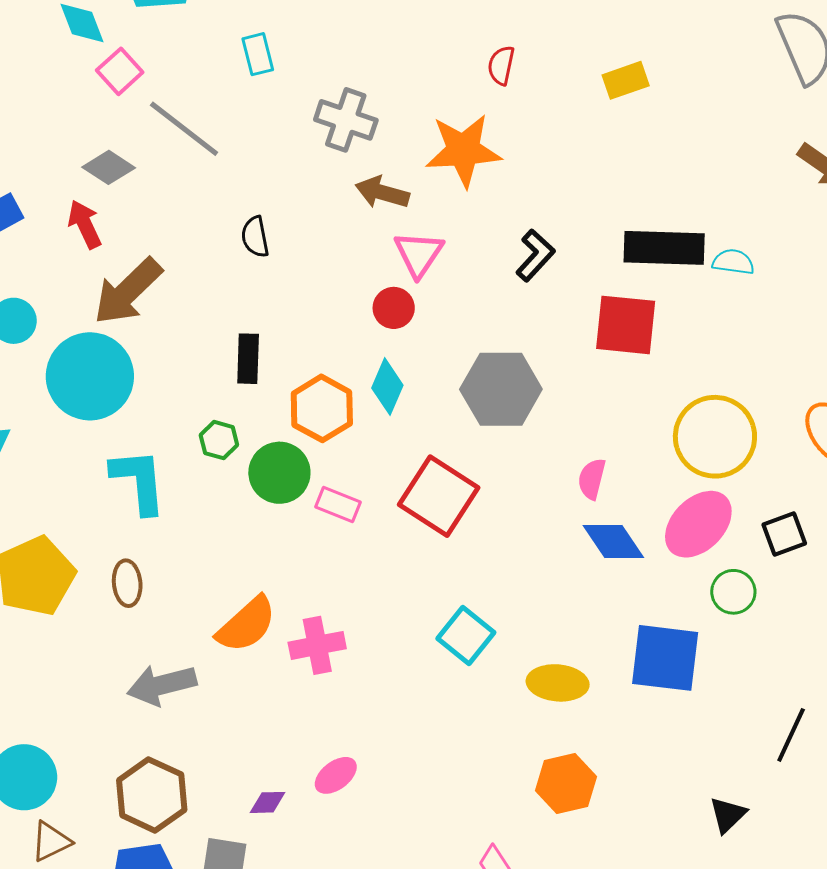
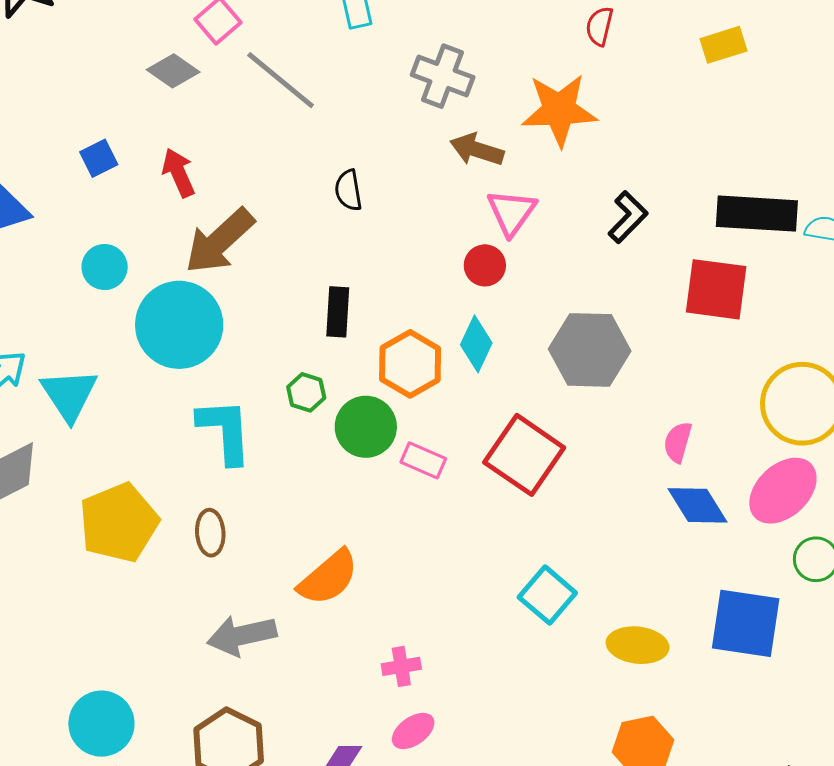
gray diamond: (109, 167) -> (173, 71), moved
pink cross: (317, 645) -> (401, 666), moved, size x0.7

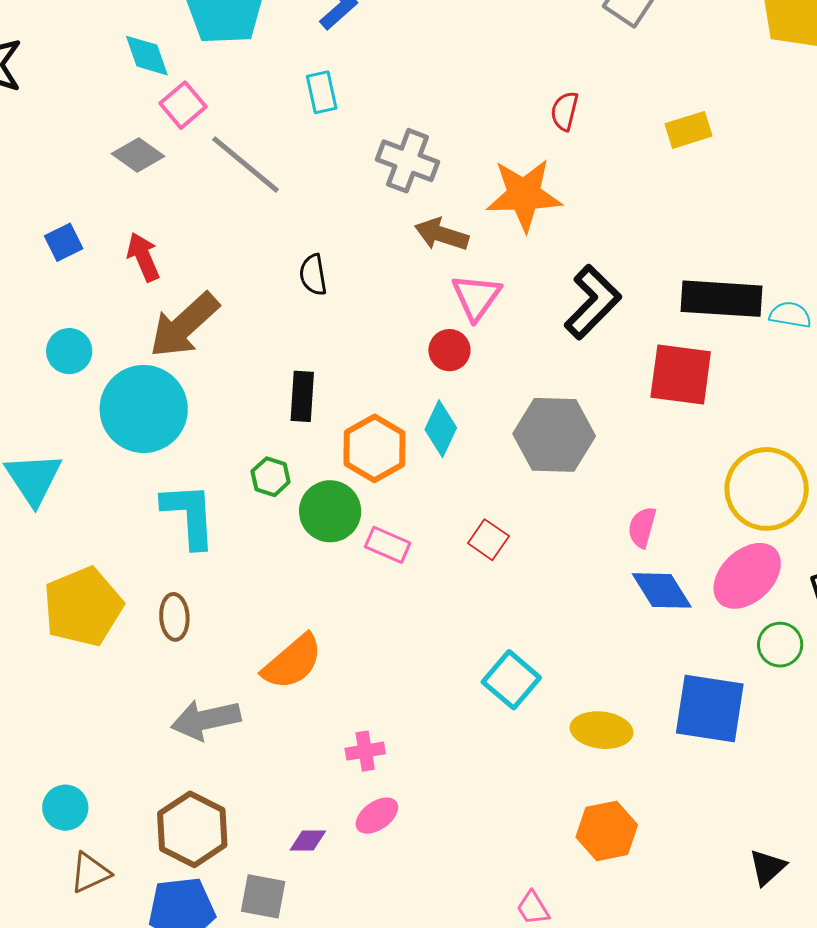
black L-shape: (628, 217) -> (593, 302), size x1.4
red square: (524, 455) -> (488, 540), size x0.5
cyan circle: (101, 724) -> (65, 808), size x0.7

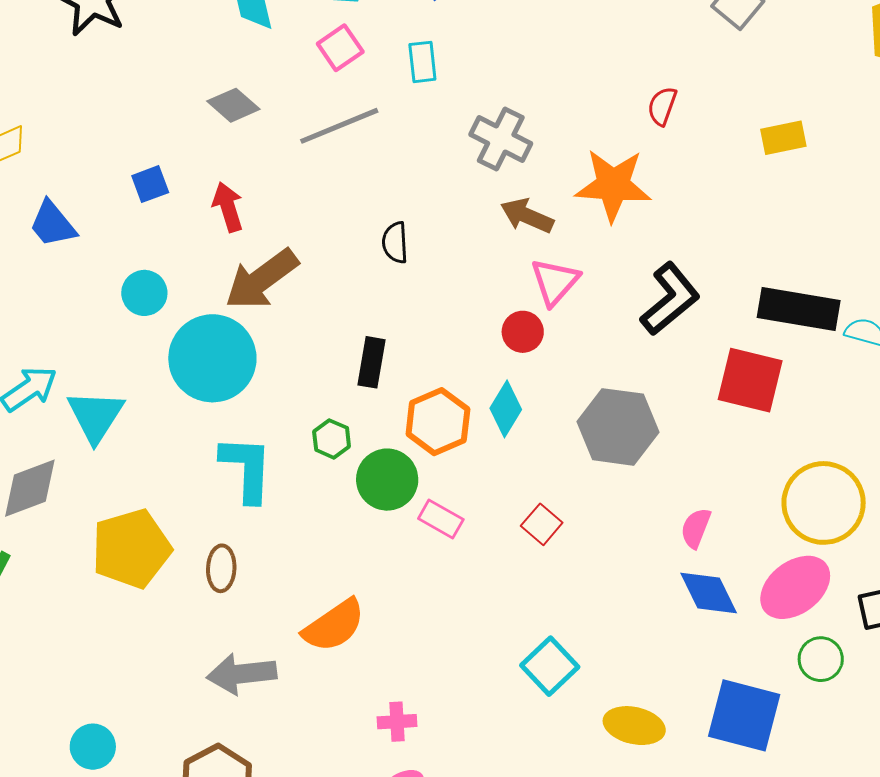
pink square: (183, 105) -> (340, 48), moved
gray line: (246, 165) -> (339, 126), turned -68

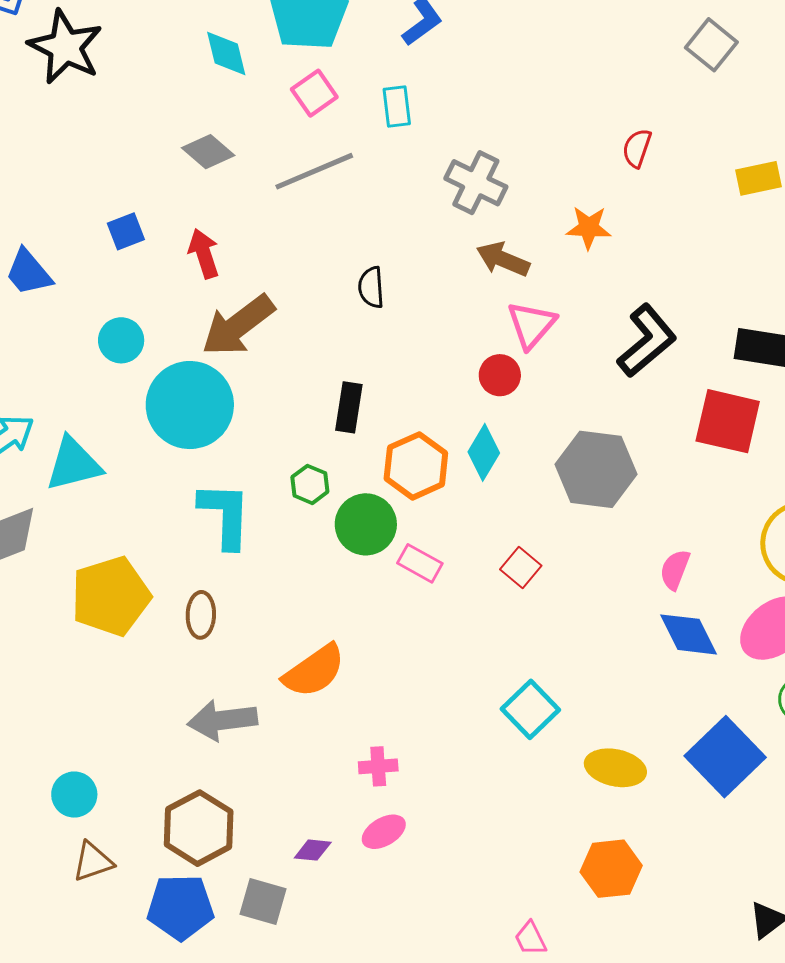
orange star: (613, 185) -> (589, 228), size x0.6
cyan triangle: (96, 416) -> (74, 464), turned 44
blue square: (744, 715) -> (725, 757), turned 32

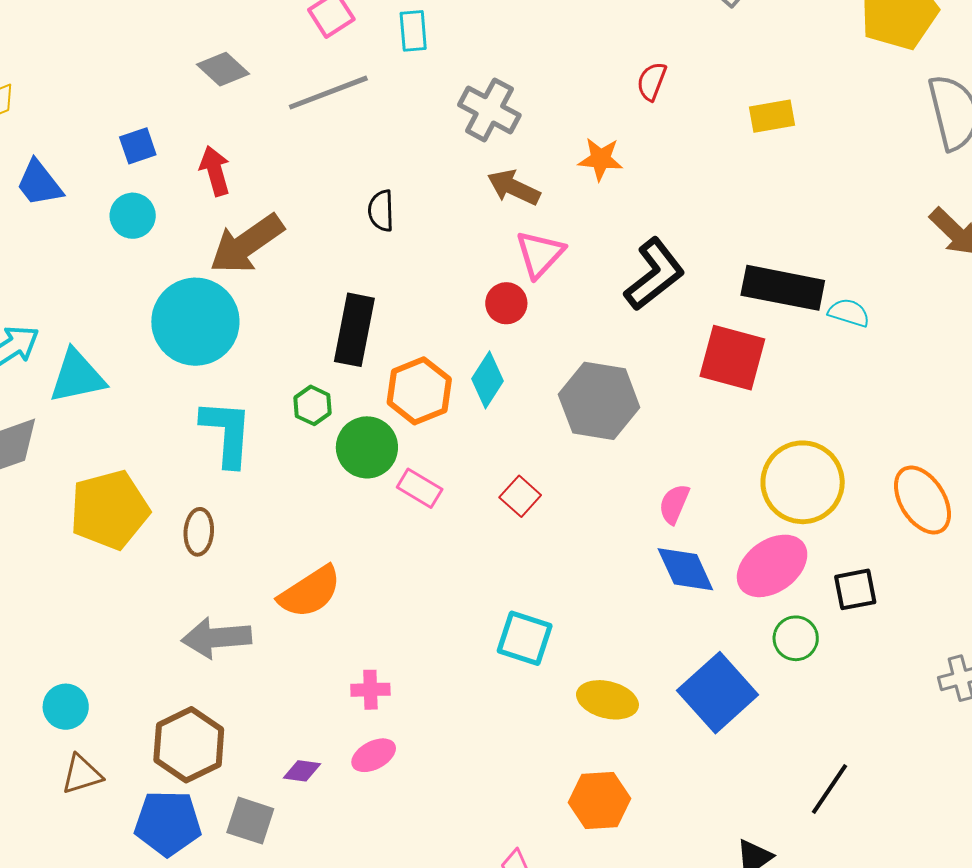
cyan circle: (121, 340) -> (133, 216), moved
black rectangle: (349, 407) -> (354, 330), size x1.4
cyan square: (530, 709) -> (525, 638), turned -30

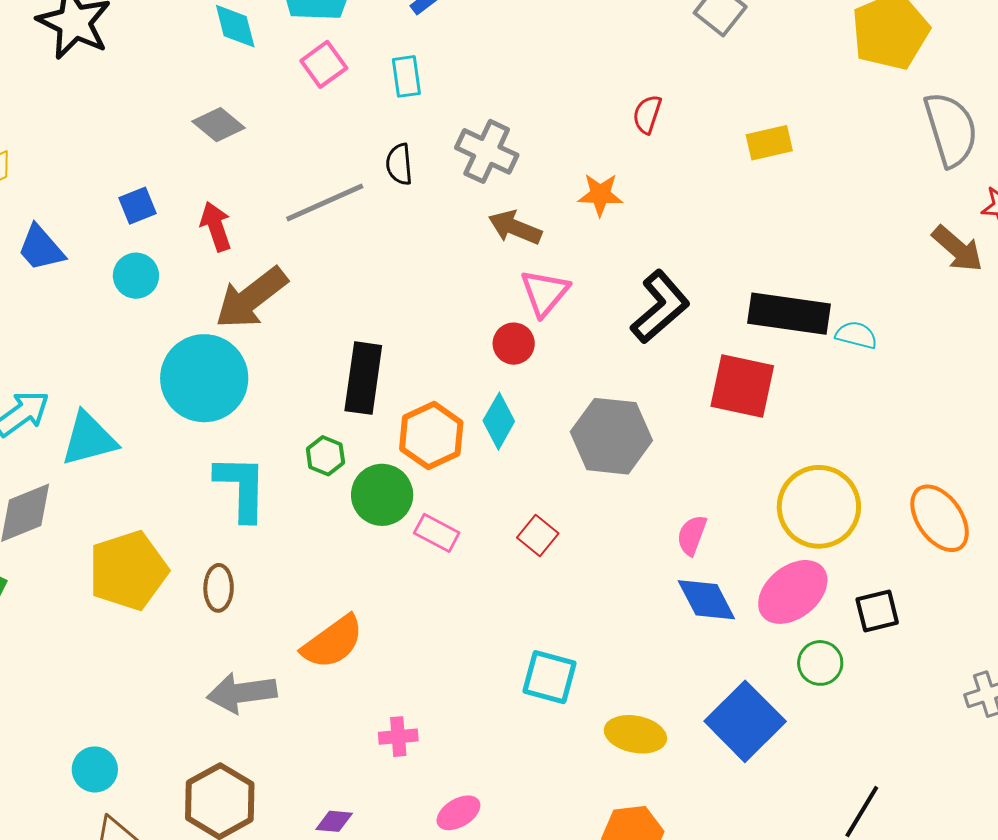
gray line: (328, 93) -> (325, 203), moved
black semicircle: (381, 211) -> (399, 164), moved
pink ellipse: (374, 755) -> (458, 813), moved

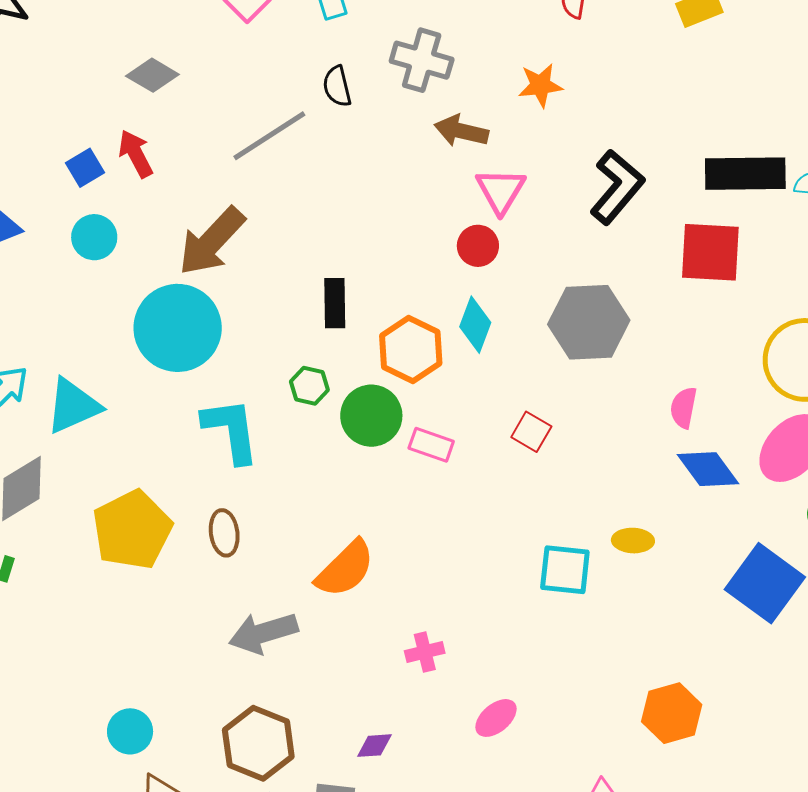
red arrow: (216, 227) -> (136, 154), moved
black rectangle: (363, 378) -> (335, 303), size x0.7
yellow ellipse: (635, 734) -> (633, 541), moved, size x0.7

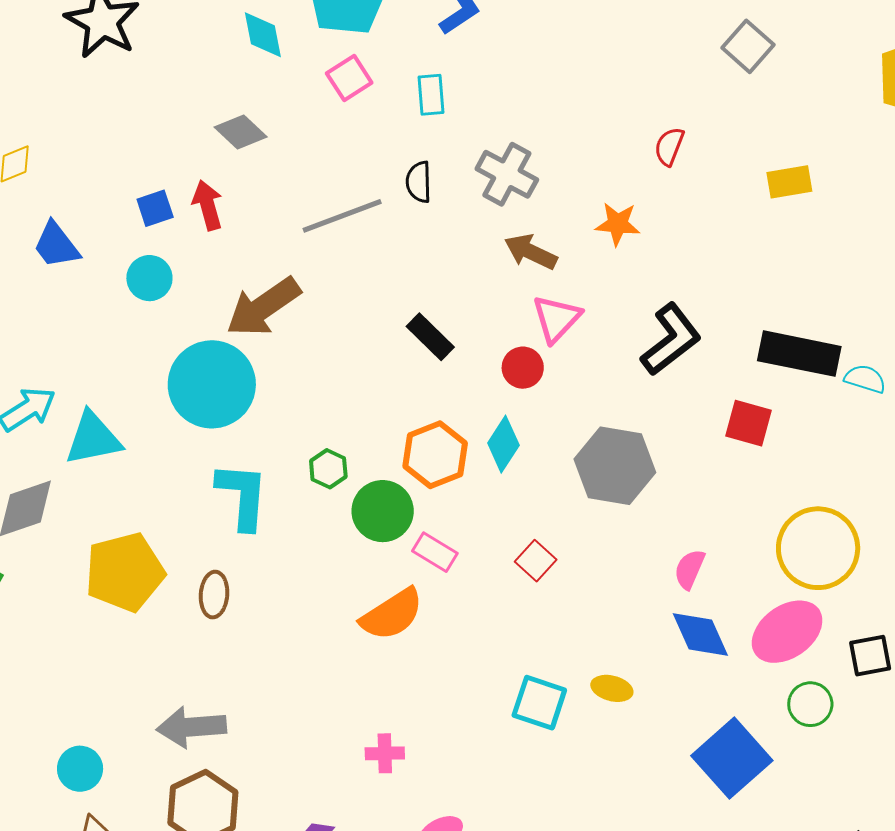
red square: (710, 252) -> (749, 423), size x0.7
black rectangle: (335, 303) -> (430, 337), moved, turned -57
orange semicircle: (345, 569) -> (392, 614), moved
gray arrow: (263, 633) -> (191, 727), moved

